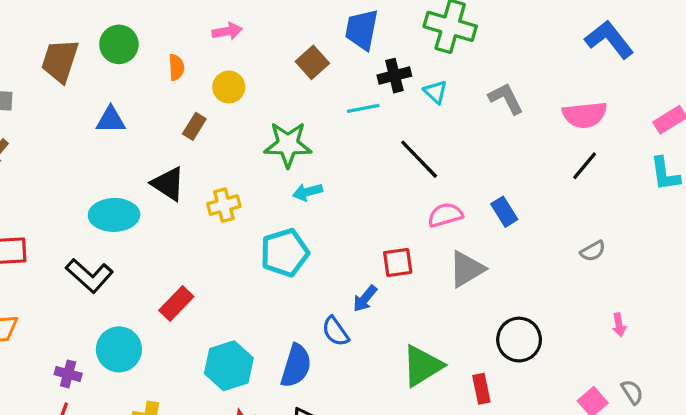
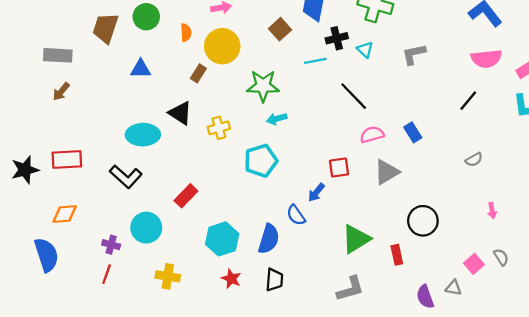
yellow circle: (229, 87) -> (222, 46), size x1.6
gray L-shape: (506, 99) -> (414, 54), turned -75
pink semicircle: (585, 115) -> (486, 59), moved

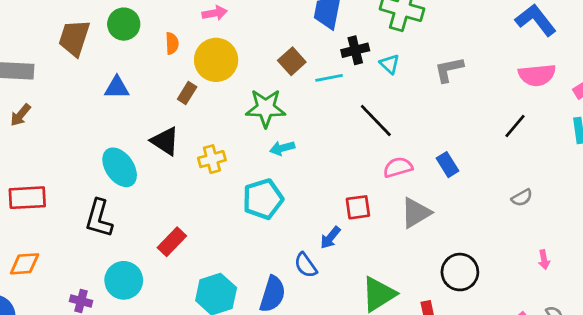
brown square: (280, 29) -> (292, 61), moved
cyan ellipse: (143, 135) -> (120, 167), turned 56
black L-shape: (126, 177) -> (99, 218), turned 64

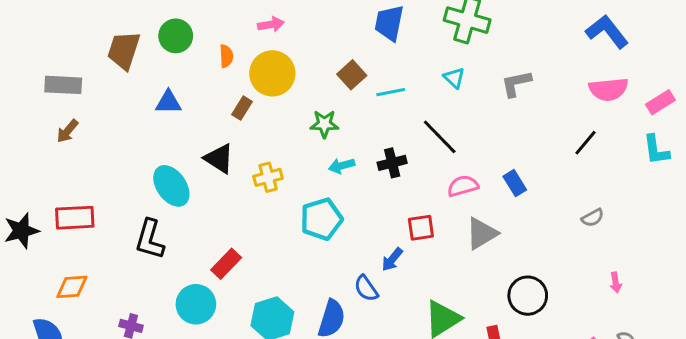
black cross: (355, 50) -> (392, 163), moved
green star: (266, 108) -> (324, 124), size x0.7
cyan circle: (124, 280) -> (196, 304), moved

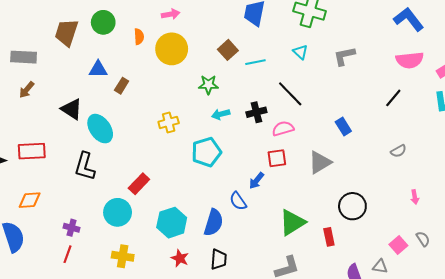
brown rectangle: (242, 108) -> (122, 86), moved
black triangle: (219, 159) -> (72, 109), moved
pink semicircle: (463, 186) -> (283, 129), moved

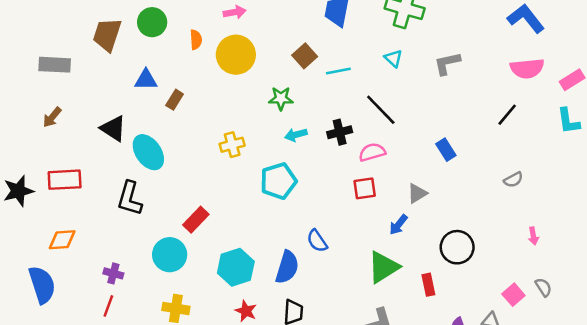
brown arrow: (27, 90) -> (52, 117), moved
gray triangle: (320, 162) -> (417, 193), size x0.7
blue arrow: (256, 181) -> (398, 225), moved

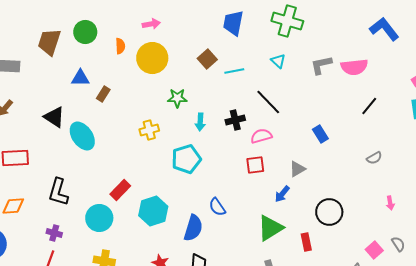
pink semicircle: (527, 68) -> (354, 67), moved
green star: (281, 98) -> (177, 98), moved
cyan arrow: (296, 135) -> (200, 122), turned -72
black L-shape: (130, 198) -> (58, 192), moved
cyan hexagon: (236, 267) -> (153, 211), moved

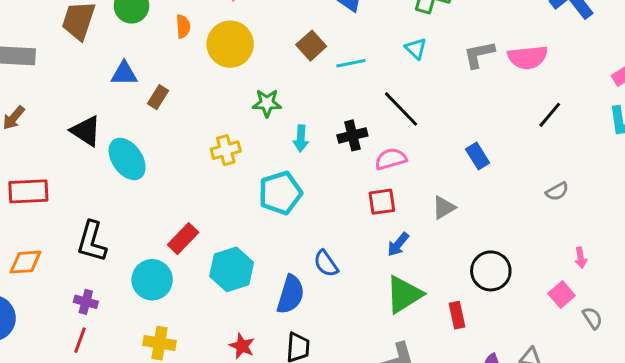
blue arrow: (282, 194) -> (398, 244), moved
pink square: (374, 250) -> (562, 294), moved

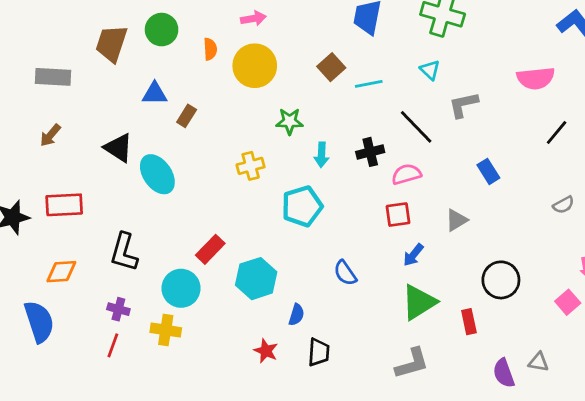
gray L-shape: (479, 54) -> (463, 105), moved
blue semicircle: (291, 294) -> (296, 315), moved, size x0.6
yellow cross: (159, 343) -> (166, 330), moved

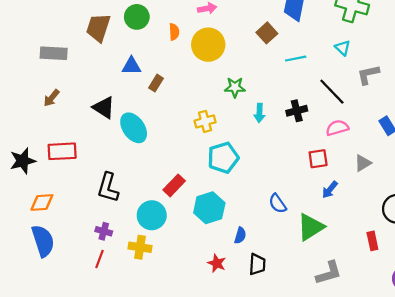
brown square: (331, 67) -> (267, 33), moved
pink semicircle: (406, 174) -> (337, 128), moved
cyan pentagon: (302, 206) -> (223, 158), moved
orange diamond: (61, 272) -> (42, 202), moved
green triangle: (419, 302) -> (311, 227), moved

